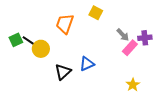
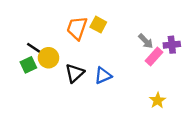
yellow square: (96, 13) -> (98, 25), moved
green square: (16, 40) -> (28, 65), moved
black triangle: (63, 72) -> (75, 73), moved

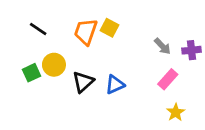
black line: (34, 48) -> (38, 29), moved
pink rectangle: (154, 57) -> (168, 79), moved

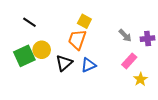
orange trapezoid: (86, 32) -> (77, 40), moved
green square: (31, 73) -> (24, 56), size x1.5
yellow star: (176, 112) -> (140, 79), moved

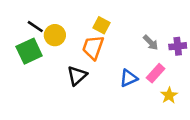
yellow circle: (42, 50) -> (55, 35), moved
green square: (24, 56) -> (29, 51), moved
blue triangle: (88, 65) -> (129, 78), moved

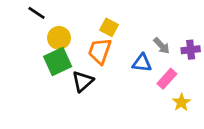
black line: (35, 27) -> (37, 13), moved
green square: (29, 51) -> (58, 62), moved
blue triangle: (129, 78) -> (142, 63), moved, turned 30

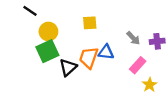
yellow square: (109, 27) -> (90, 23), turned -32
orange trapezoid: (100, 51) -> (89, 58), moved
blue triangle: (142, 63) -> (106, 52), moved

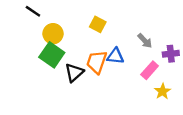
yellow square: (90, 23) -> (98, 24), turned 32
purple cross: (157, 41) -> (171, 54), moved
green square: (47, 51) -> (52, 55), turned -30

